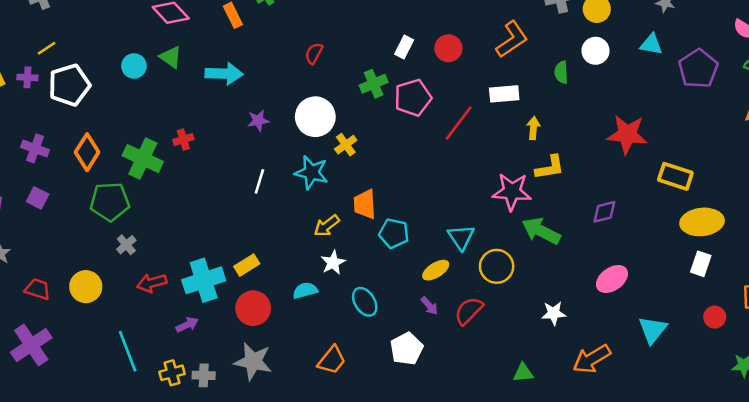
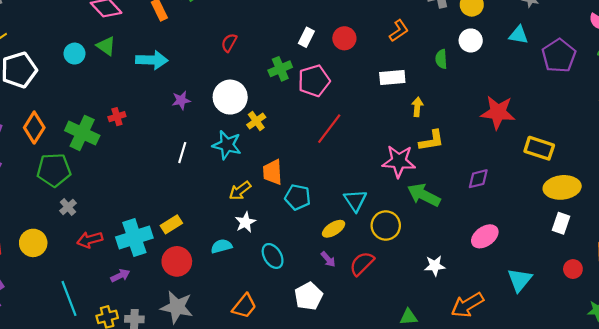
orange L-shape: (512, 39) -> (399, 31), size x0.7
red line: (459, 123) -> (329, 129), moved

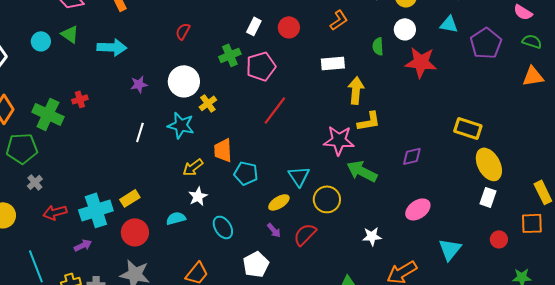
yellow arrow: (417, 107) -> (356, 90), size x1.5
red star: (498, 112) -> (421, 62), moved
yellow ellipse: (562, 187) -> (489, 164), turned 68

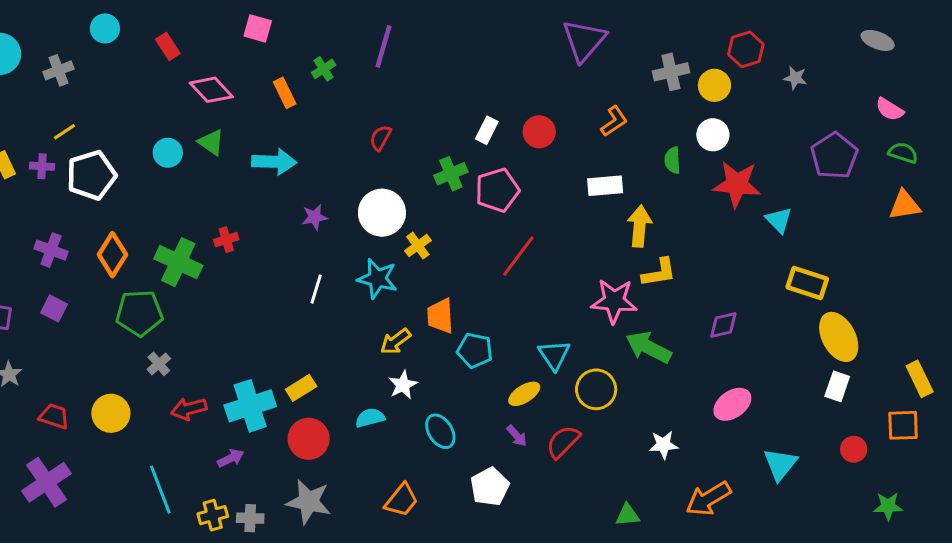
cyan triangle: (449, 24) -> (779, 220), moved, turned 36

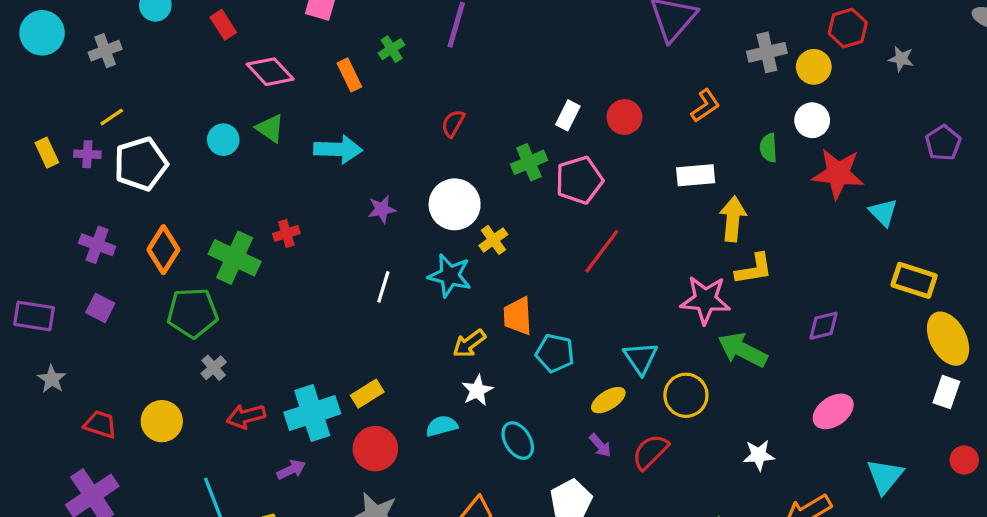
purple pentagon: (834, 156) -> (943, 143), size x0.7

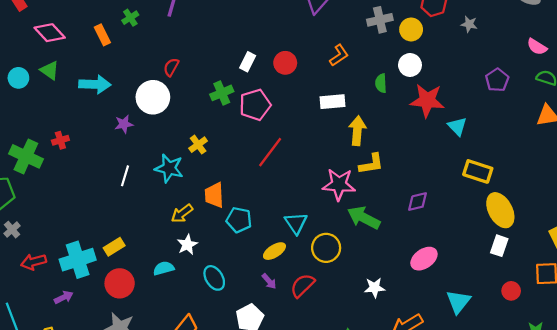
white circle: (455, 204) -> (153, 97), moved

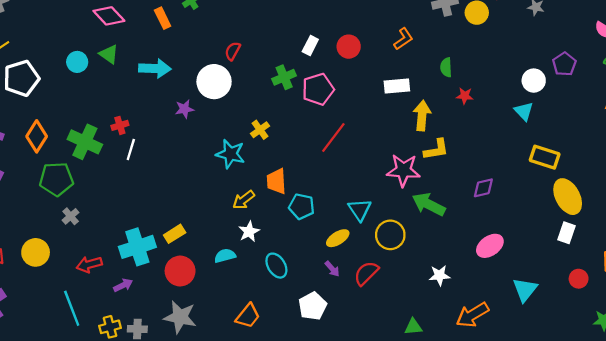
white circle: (410, 65) -> (534, 81), moved
red star: (427, 100) -> (465, 96), moved, size x0.5
white line: (125, 176) -> (131, 149), moved
red arrow: (33, 262) -> (89, 264), moved

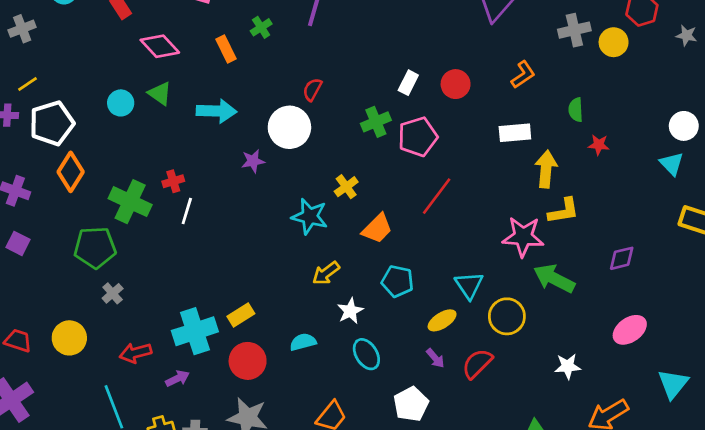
orange diamond: (37, 136) -> (71, 172), moved
orange trapezoid: (276, 181) -> (377, 229), moved, turned -132
white star: (249, 232) -> (350, 311), moved

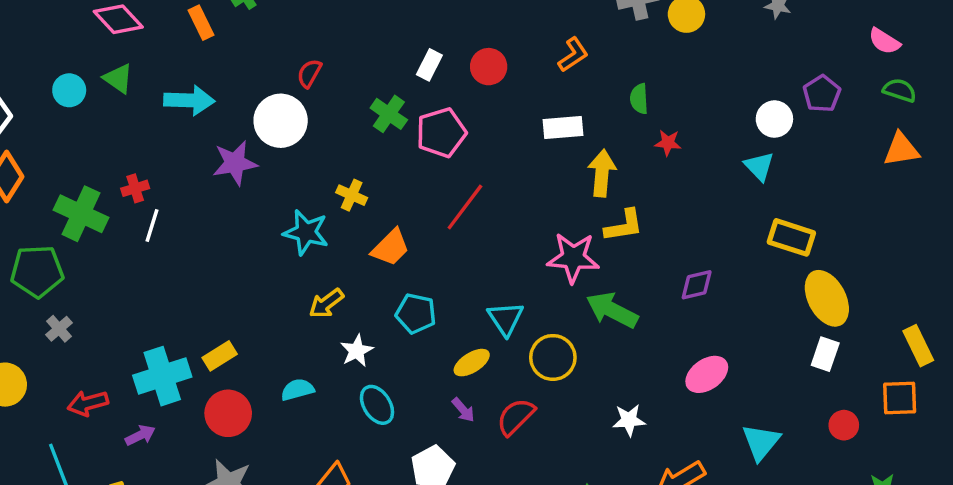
green cross: (376, 122) -> (389, 114), turned -32
purple star: (253, 161) -> (235, 163), size x1.5
yellow cross: (346, 187) -> (352, 195), turned -30

